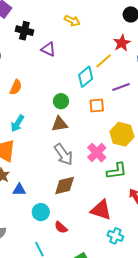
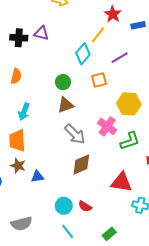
black cross: (24, 31) -> (19, 38), moved
cyan circle: (41, 212) -> (64, 206), moved

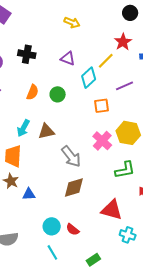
purple triangle: (41, 33) -> (68, 58), moved
orange semicircle: (16, 76) -> (33, 92), moved
green circle: (63, 82) -> (58, 94), moved
brown triangle: (66, 105) -> (46, 131), moved
pink cross: (107, 126) -> (102, 141), moved

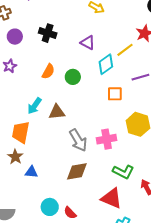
pink cross: (102, 141) -> (107, 139), moved, turned 30
green L-shape: (125, 170) -> (123, 172), moved, turned 30

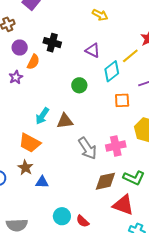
orange semicircle: (48, 71) -> (33, 62), moved
orange trapezoid: (21, 132) -> (30, 143), turned -70
brown diamond: (77, 171) -> (105, 181), moved

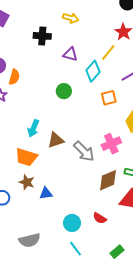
black cross: (52, 43) -> (42, 36), moved
brown triangle: (65, 121) -> (56, 140), moved
red semicircle: (83, 221) -> (100, 218), moved

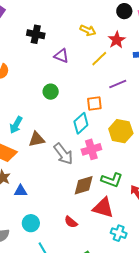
yellow arrow: (71, 18) -> (88, 30), moved
cyan diamond: (93, 71) -> (81, 123), moved
cyan circle: (72, 223) -> (31, 223), moved

